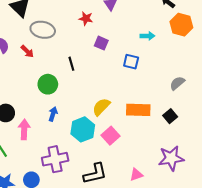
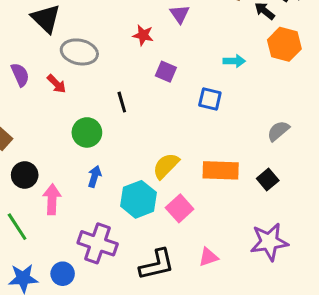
purple cross: (55, 159) -> (98, 243), turned 30
pink triangle: (136, 175) -> (208, 257), moved

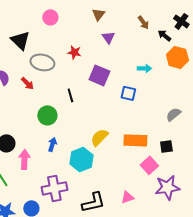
red star: (143, 35) -> (74, 52), moved
purple square: (166, 72) -> (99, 75), size x1.5
black square: (268, 180) -> (166, 146), turned 32
pink square: (180, 208) -> (149, 165), moved
purple cross: (98, 243) -> (54, 188), turned -30

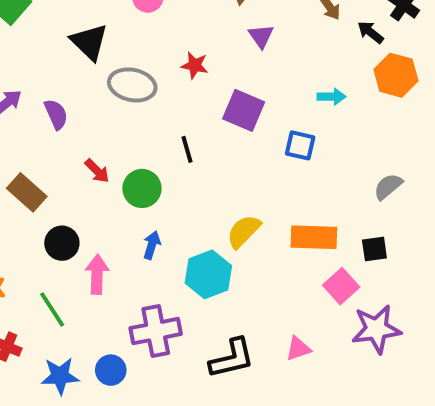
red arrow: (27, 83) -> (97, 171), moved

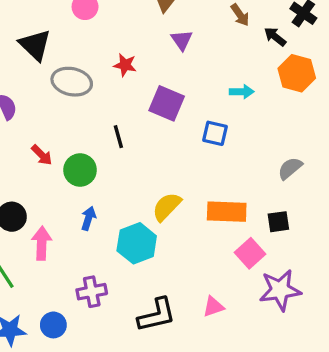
purple cross: (156, 331) -> (92, 292), size x0.7

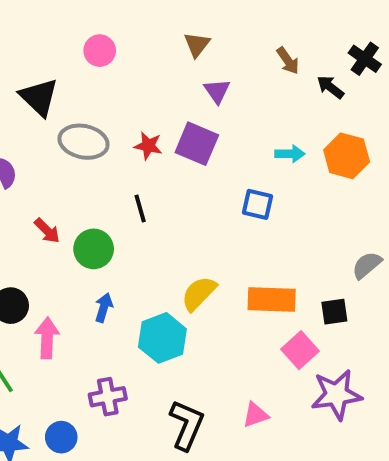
red star: (125, 65) -> (148, 146), moved
orange hexagon: (297, 73) -> (347, 156), moved
purple square: (167, 103) -> (197, 144), moved
gray semicircle: (290, 168) -> (367, 265), moved
black L-shape: (157, 315) -> (187, 425), turned -54

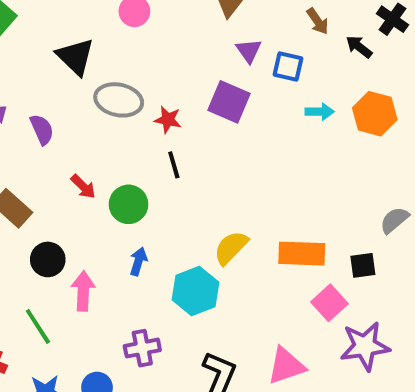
red star: (148, 146) -> (168, 120), moved
blue square: (258, 204) -> (288, 66), moved
pink triangle: (255, 415) -> (286, 366), size x1.5

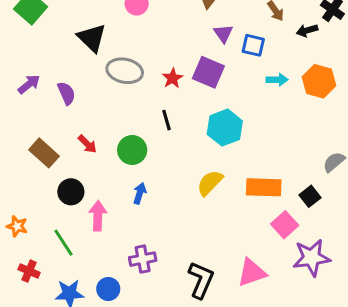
black arrow: (359, 47) -> (307, 30), turned -54
red star: (168, 120) -> (173, 78), moved, turned 30
red arrow: (83, 187) -> (87, 144), moved
black square: (363, 265) -> (310, 196), turned -30
cyan hexagon: (195, 291) -> (225, 128), moved

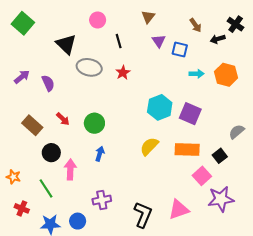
purple square: (208, 72) -> (190, 114), moved
black line: (167, 120) -> (119, 41), moved

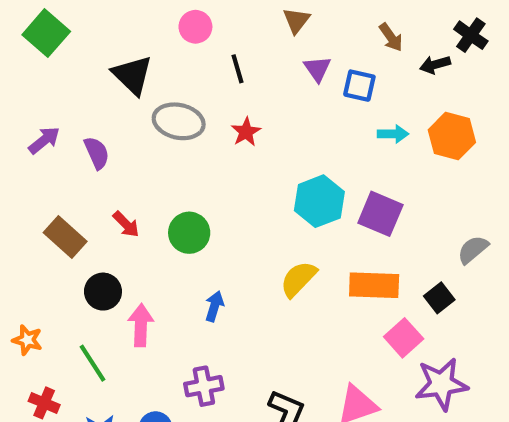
blue arrow: (100, 154) -> (214, 306), moved

